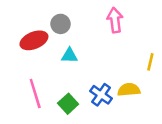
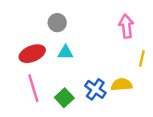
pink arrow: (115, 20) -> (126, 26), moved
red ellipse: (34, 40) -> (32, 54), moved

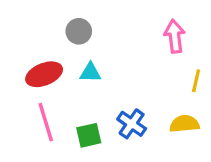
yellow semicircle: (122, 85) -> (184, 124), moved
green square: (64, 98) -> (89, 135), turned 30

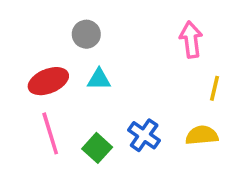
green square: (89, 135) -> (97, 148), turned -35

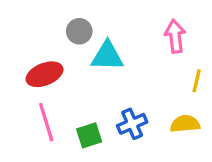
cyan triangle: (99, 79) -> (107, 56), moved, size x1.5
blue cross: (144, 135) -> (132, 124), turned 32
green square: (97, 148) -> (89, 135), turned 30

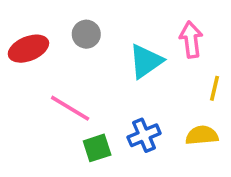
cyan triangle: (107, 56) -> (146, 61), moved, turned -36
red ellipse: (45, 74) -> (28, 49), moved
pink line: (46, 122) -> (70, 108), moved, turned -42

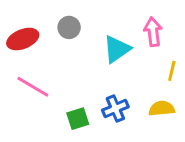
pink line: (70, 108) -> (33, 87), moved

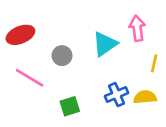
gray circle: (69, 27) -> (62, 56), moved
blue cross: (115, 109) -> (117, 95), moved

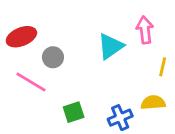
gray circle: (62, 56) -> (53, 57), moved
blue cross: (117, 95) -> (120, 118), moved

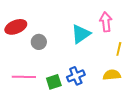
pink line: (31, 82) -> (24, 77), moved, turned -30
blue cross: (120, 118) -> (76, 76), moved

